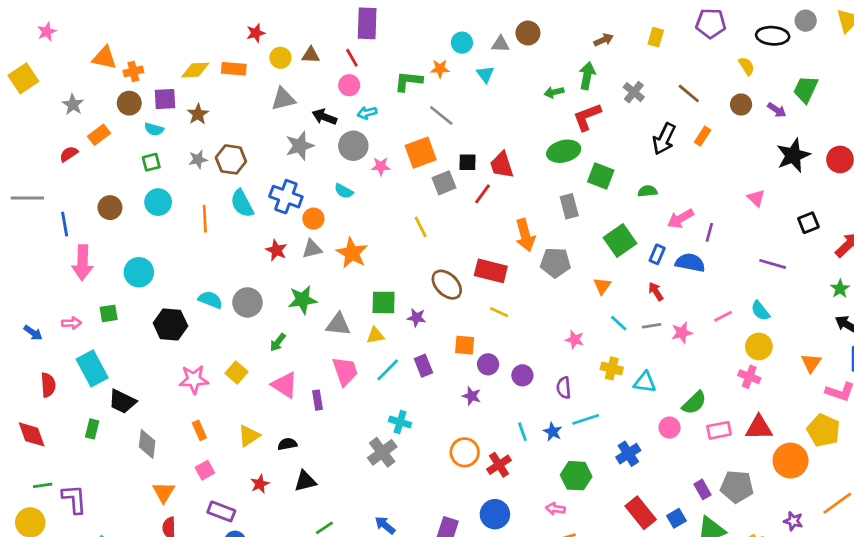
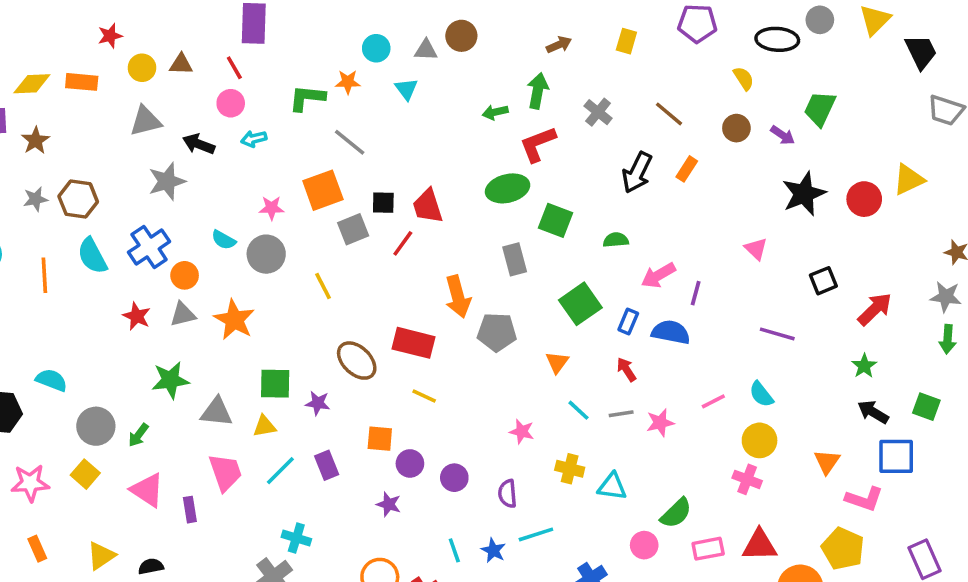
gray circle: (353, 146) -> (266, 254), moved
blue cross: (286, 197) -> (149, 247), turned 36
gray circle: (247, 302) -> (96, 426), moved

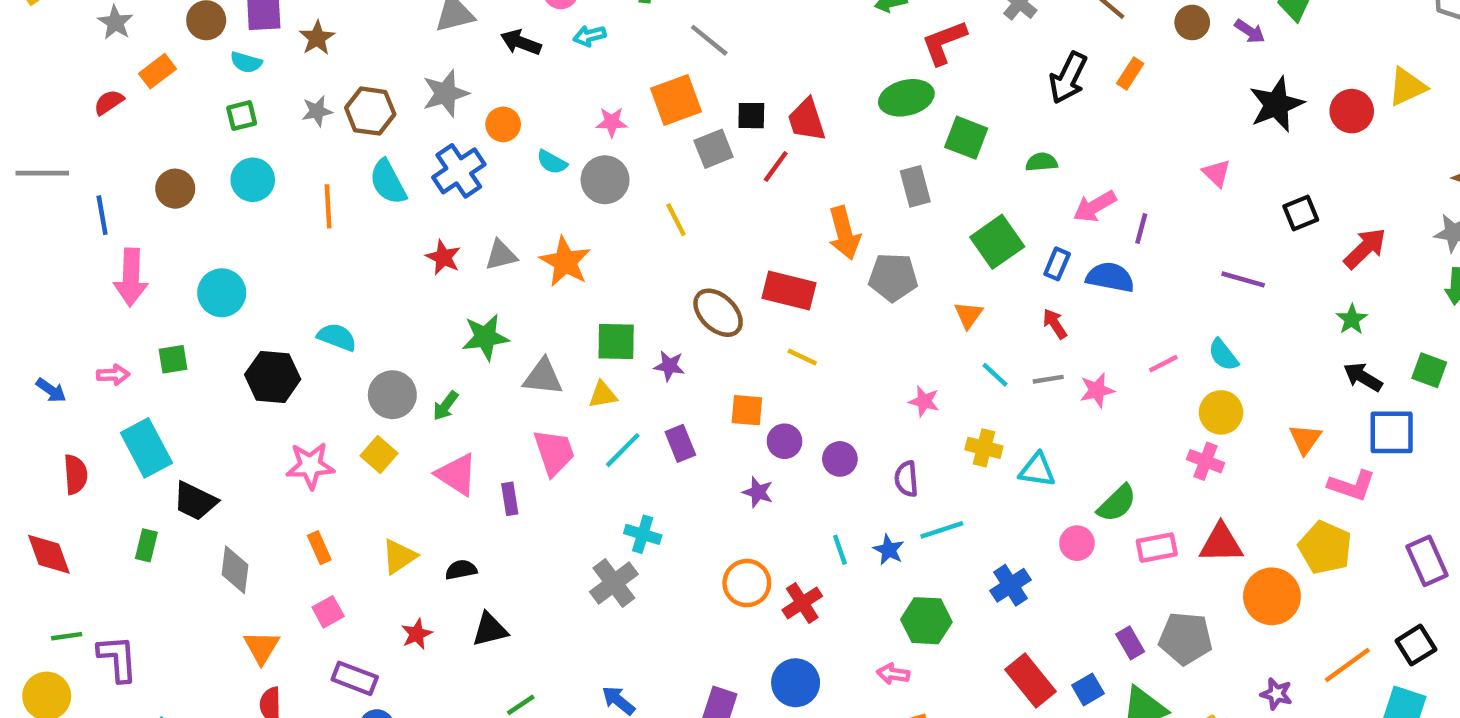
gray star: (167, 181) -> (446, 93), moved
orange circle: (185, 275) -> (503, 124), moved

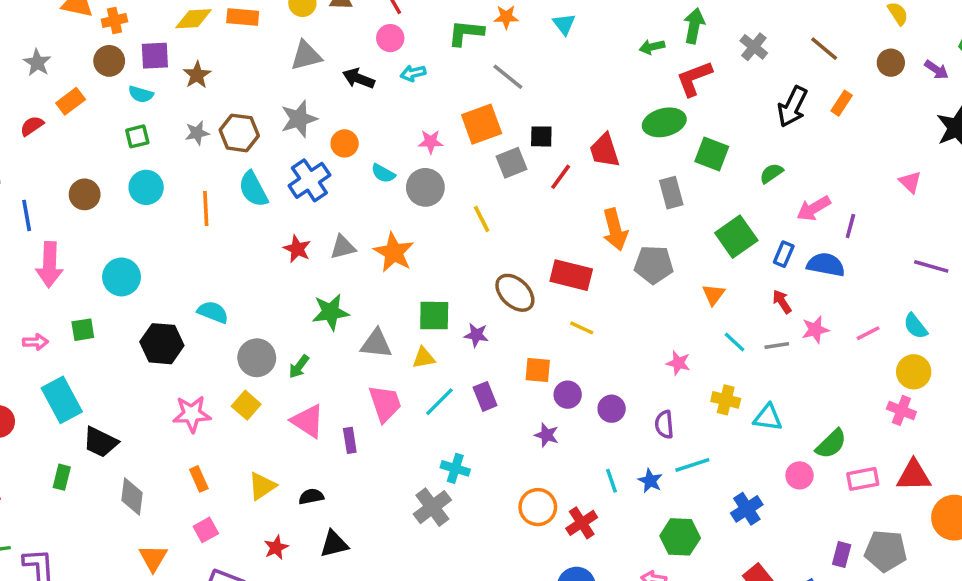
red trapezoid: (807, 120) -> (605, 150), moved
green semicircle: (1042, 162) -> (771, 173), turned -30
pink star: (1097, 390) -> (815, 330), moved
purple rectangle: (1130, 643) -> (842, 554), turned 45

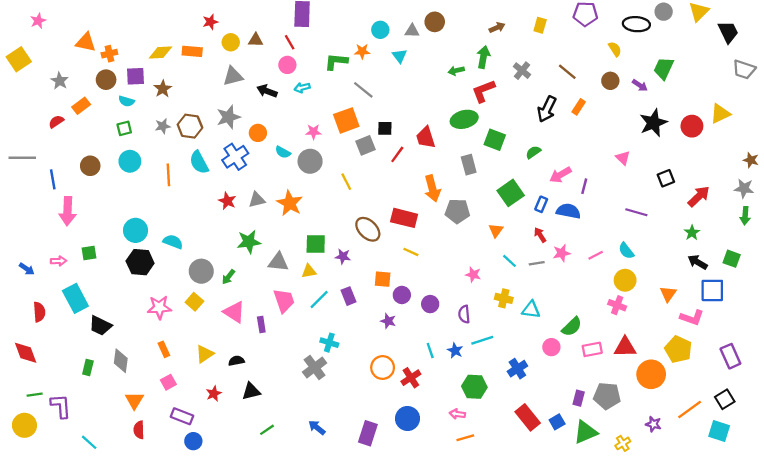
cyan circle: (121, 277) -> (136, 230), moved
green rectangle: (62, 477) -> (88, 367), moved

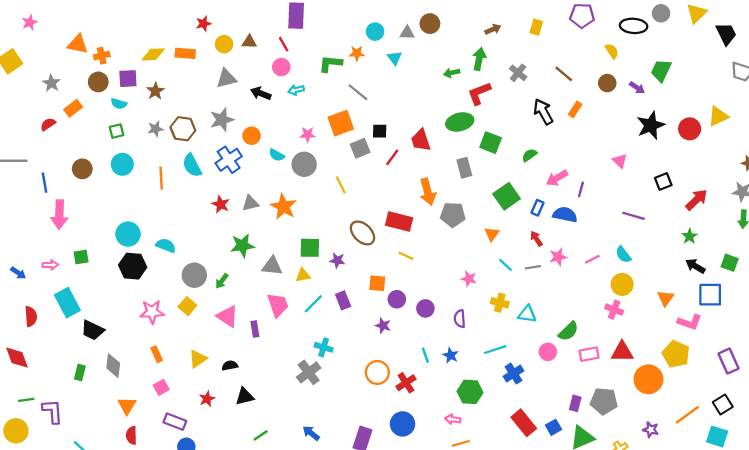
black arrow: (547, 109) -> (543, 112), turned 125
cyan line: (482, 340) -> (495, 350), moved

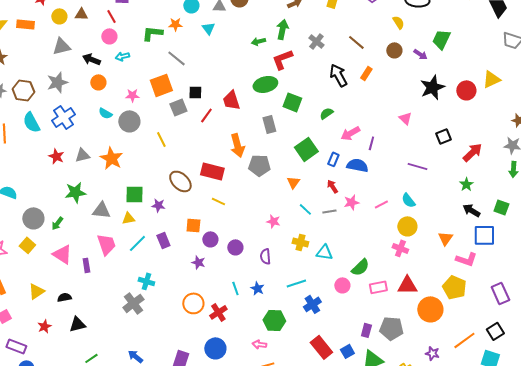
orange circle: (252, 136) -> (98, 82), moved

